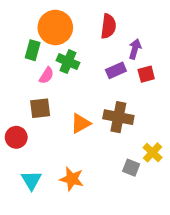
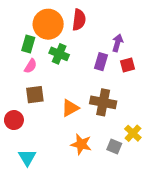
red semicircle: (108, 26) -> (79, 20), moved
purple rectangle: (116, 70) -> (101, 62), turned -49
pink semicircle: (47, 75) -> (30, 66), moved
orange star: (72, 179) -> (81, 144), moved

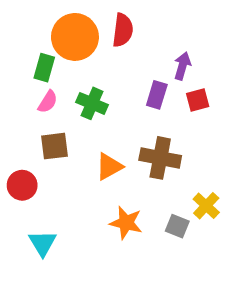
green cross: (59, 54) -> (92, 103), moved

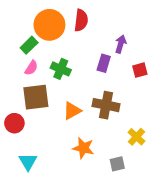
green rectangle: (44, 68) -> (29, 45), turned 30
red square: (198, 100) -> (140, 70), moved
brown square: (54, 146) -> (36, 97), size x1.4
gray square: (177, 226) -> (117, 164), moved, turned -35

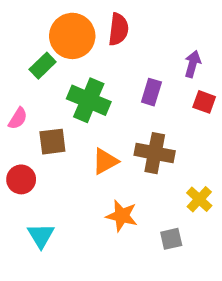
purple arrow: (121, 44) -> (193, 64), moved
pink semicircle: (31, 68) -> (18, 118), moved
green cross: (61, 69) -> (89, 100), size x1.4
red square: (140, 70) -> (204, 102), turned 35
brown square: (36, 97) -> (52, 142), size x0.7

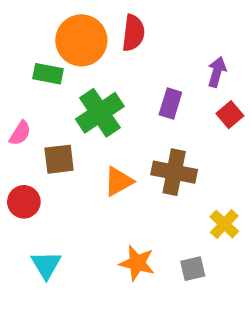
green rectangle: (43, 66) -> (48, 74), turned 55
green cross: (89, 100) -> (100, 113), turned 33
red square: (204, 102) -> (230, 115), turned 30
orange star: (122, 216) -> (137, 263), moved

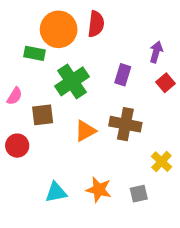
cyan triangle: (46, 265) -> (56, 192), moved, turned 50

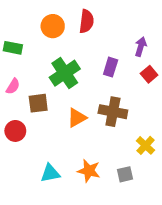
orange circle: (59, 29) -> (53, 26), size x0.7
green rectangle: (35, 53) -> (13, 48), moved

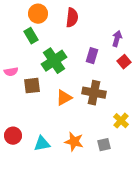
orange circle: (53, 26) -> (38, 14), moved
green rectangle: (13, 48) -> (31, 36), moved, turned 49
pink semicircle: (13, 86) -> (11, 72), turned 48
red circle: (15, 131) -> (13, 136), moved

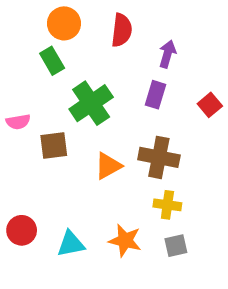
purple arrow: (117, 39) -> (167, 54), moved
yellow cross: (121, 121) -> (167, 205), moved, turned -35

